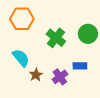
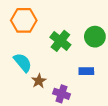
purple cross: (60, 77) -> (61, 94), moved, turned -35

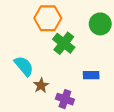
orange hexagon: (24, 20) -> (48, 18), moved
green circle: (95, 37) -> (100, 24), moved

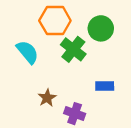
green circle: (100, 24) -> (101, 28), moved
cyan semicircle: (24, 66) -> (27, 52), moved

